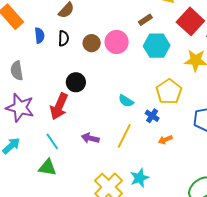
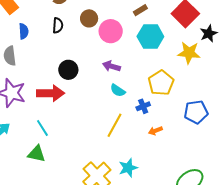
blue semicircle: (40, 36) -> (24, 31), moved
brown circle: (92, 43) -> (89, 18), moved
red arrow: (59, 106) -> (51, 93), turned -116
blue cross: (152, 116) -> (143, 106), turned 32
purple arrow: (90, 138) -> (111, 66), moved

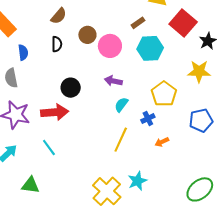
yellow star: (189, 53) -> (199, 71), moved
cyan semicircle: (118, 90) -> (121, 105), turned 98
green triangle: (37, 154) -> (30, 185), moved

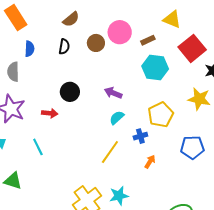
pink circle: (110, 46) -> (120, 32), moved
red arrow: (55, 112) -> (50, 113), size x0.6
orange arrow: (162, 142) -> (150, 162), turned 136

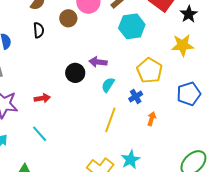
black circle: (70, 92) -> (75, 73), moved

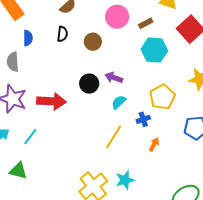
brown circle: (68, 18) -> (93, 42), moved
red arrow: (42, 98) -> (51, 101), size x1.8
cyan line: (40, 134) -> (30, 137), moved, turned 66

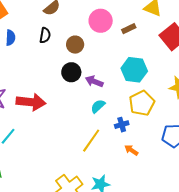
cyan hexagon: (154, 50) -> (134, 70), moved
black circle: (89, 84) -> (71, 72), moved
orange arrow: (154, 144) -> (131, 150), turned -88

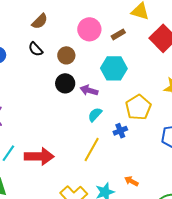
black semicircle: (45, 35) -> (36, 49), turned 133
cyan hexagon: (134, 70) -> (114, 68), moved
red arrow: (31, 102) -> (39, 156), moved
orange arrow: (131, 150) -> (131, 181), moved

